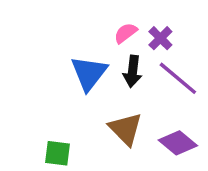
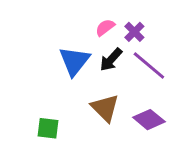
black arrow: (133, 71) -> (111, 60), turned 35

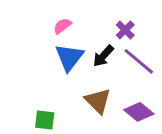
pink semicircle: (105, 27) -> (62, 26), moved

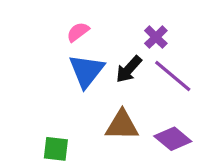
brown triangle: (98, 101) -> (122, 125), turned -44

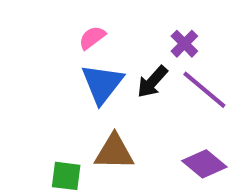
brown triangle: (122, 125) -> (114, 152), moved

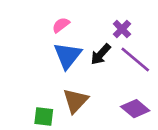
brown triangle: (114, 152) -> (76, 101), turned -48

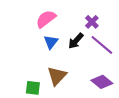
pink semicircle: (61, 25) -> (46, 19), size x1.5
blue triangle: (68, 56) -> (51, 42), size x0.7

